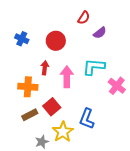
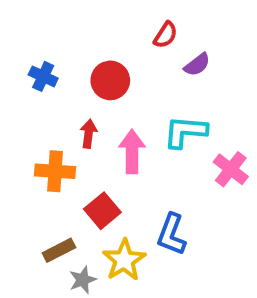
brown rectangle: (30, 115) -> (59, 250), moved

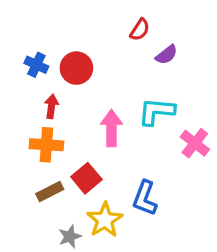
red circle: (110, 80) -> (76, 68), moved
red arrow: (89, 134) -> (51, 106), moved
brown rectangle: (59, 250) -> (50, 191), moved

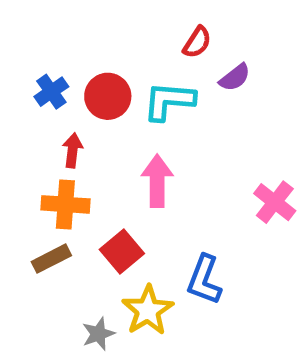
blue cross: (36, 65) -> (51, 92), turned 30
cyan L-shape: (156, 111) -> (169, 101), moved
brown rectangle: (50, 191) -> (51, 259), moved

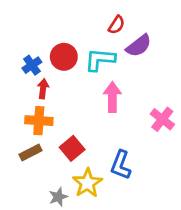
purple semicircle: (235, 77) -> (139, 46), size x1.4
blue cross: (51, 92) -> (32, 65), moved
pink arrow: (157, 181) -> (112, 97), moved

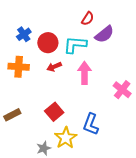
blue cross: (32, 65) -> (24, 34), moved
red arrow: (43, 89) -> (54, 67), moved, turned -120
orange cross: (39, 121) -> (19, 67), moved
brown rectangle: (31, 153) -> (12, 115), moved

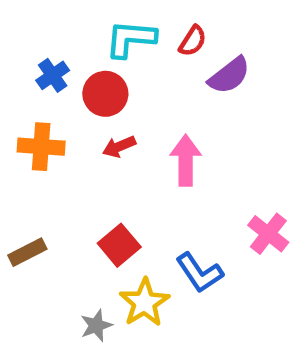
cyan L-shape: (75, 45) -> (131, 39), moved
pink cross: (122, 90) -> (268, 234), moved
blue L-shape: (91, 124) -> (199, 273), turned -55

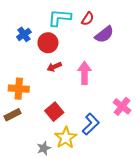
orange cross: (41, 147) -> (19, 89), moved
blue L-shape: (199, 273) -> (91, 124), turned -100

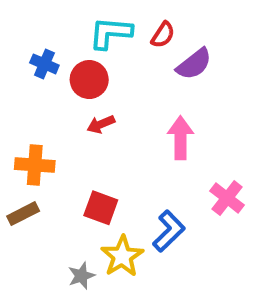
blue cross: (24, 34) -> (44, 64), turned -32
pink arrow: (84, 73) -> (180, 138), moved
red square: (54, 112) -> (101, 208), turned -30

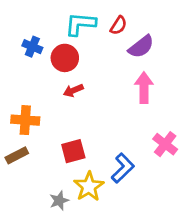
pink arrow: (180, 138) -> (144, 88), moved
red square: (101, 208) -> (73, 151), turned -35

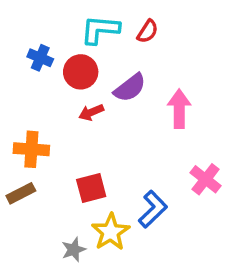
purple semicircle: (141, 47) -> (130, 88), moved

